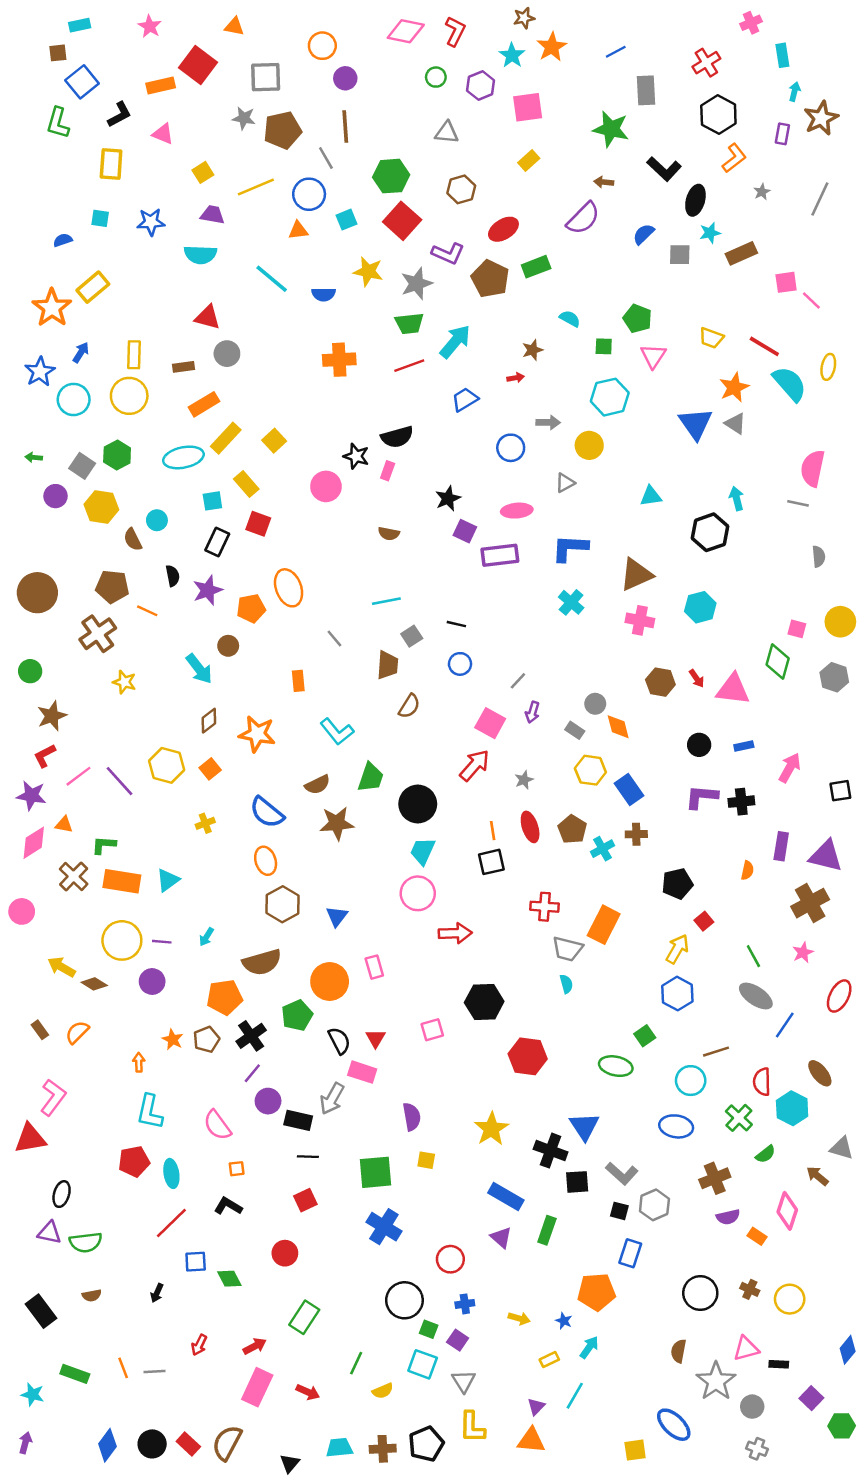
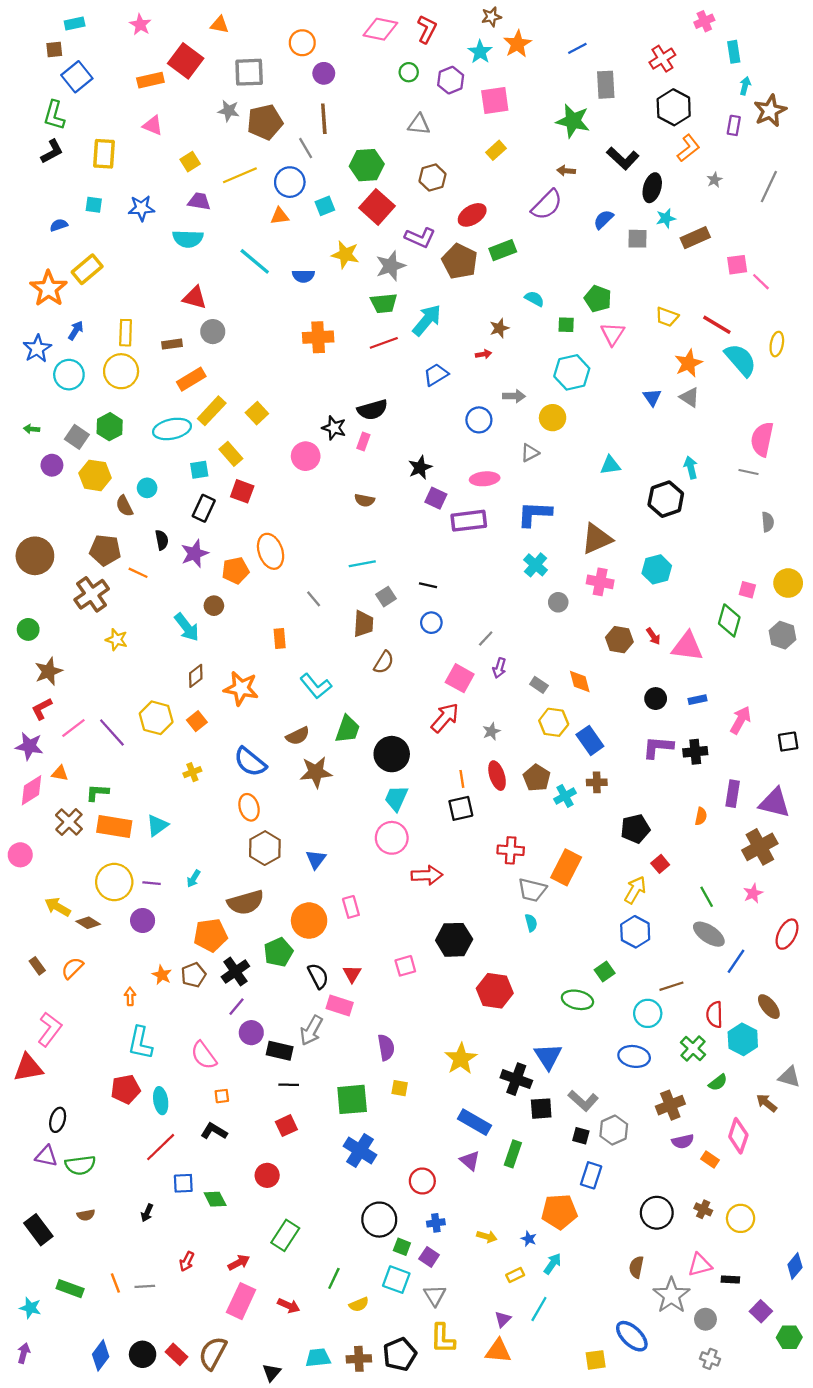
black L-shape: (119, 115) -> (52, 151), moved
blue triangle: (695, 424) -> (652, 397), size x0.6
gray circle: (595, 704) -> (558, 602), moved

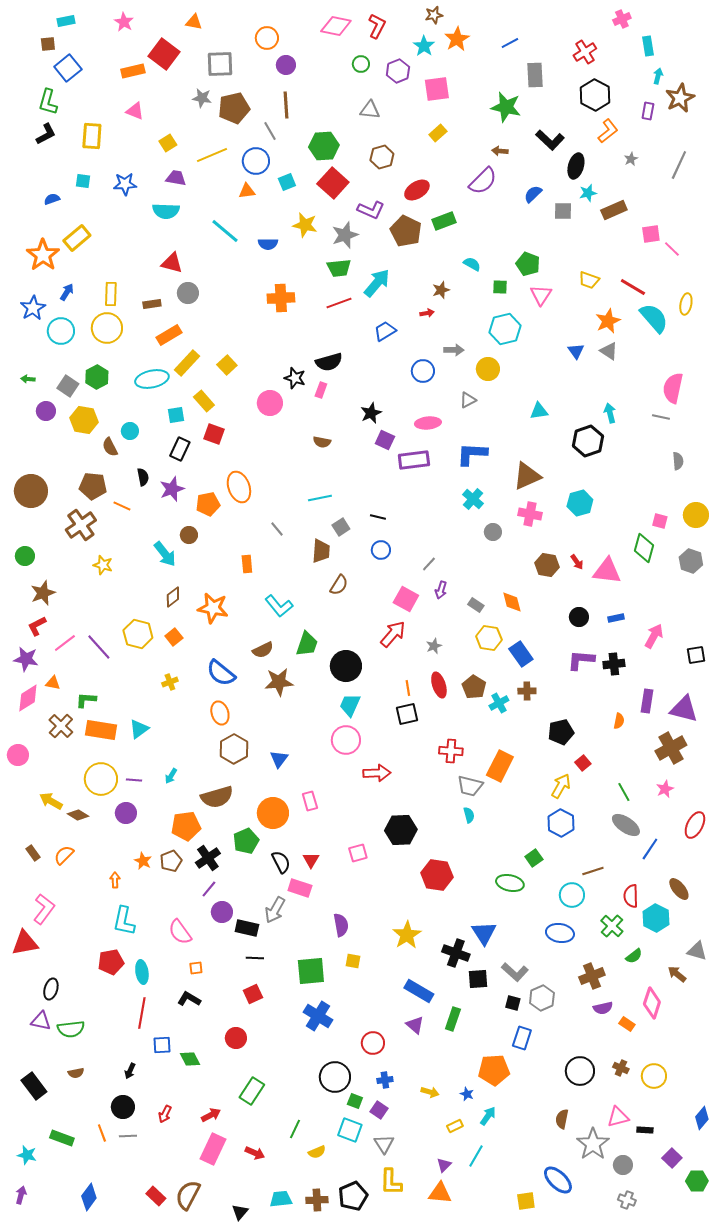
red line: (161, 1147) -> (142, 1013), turned -36
black circle: (143, 1354) -> (123, 1107), moved

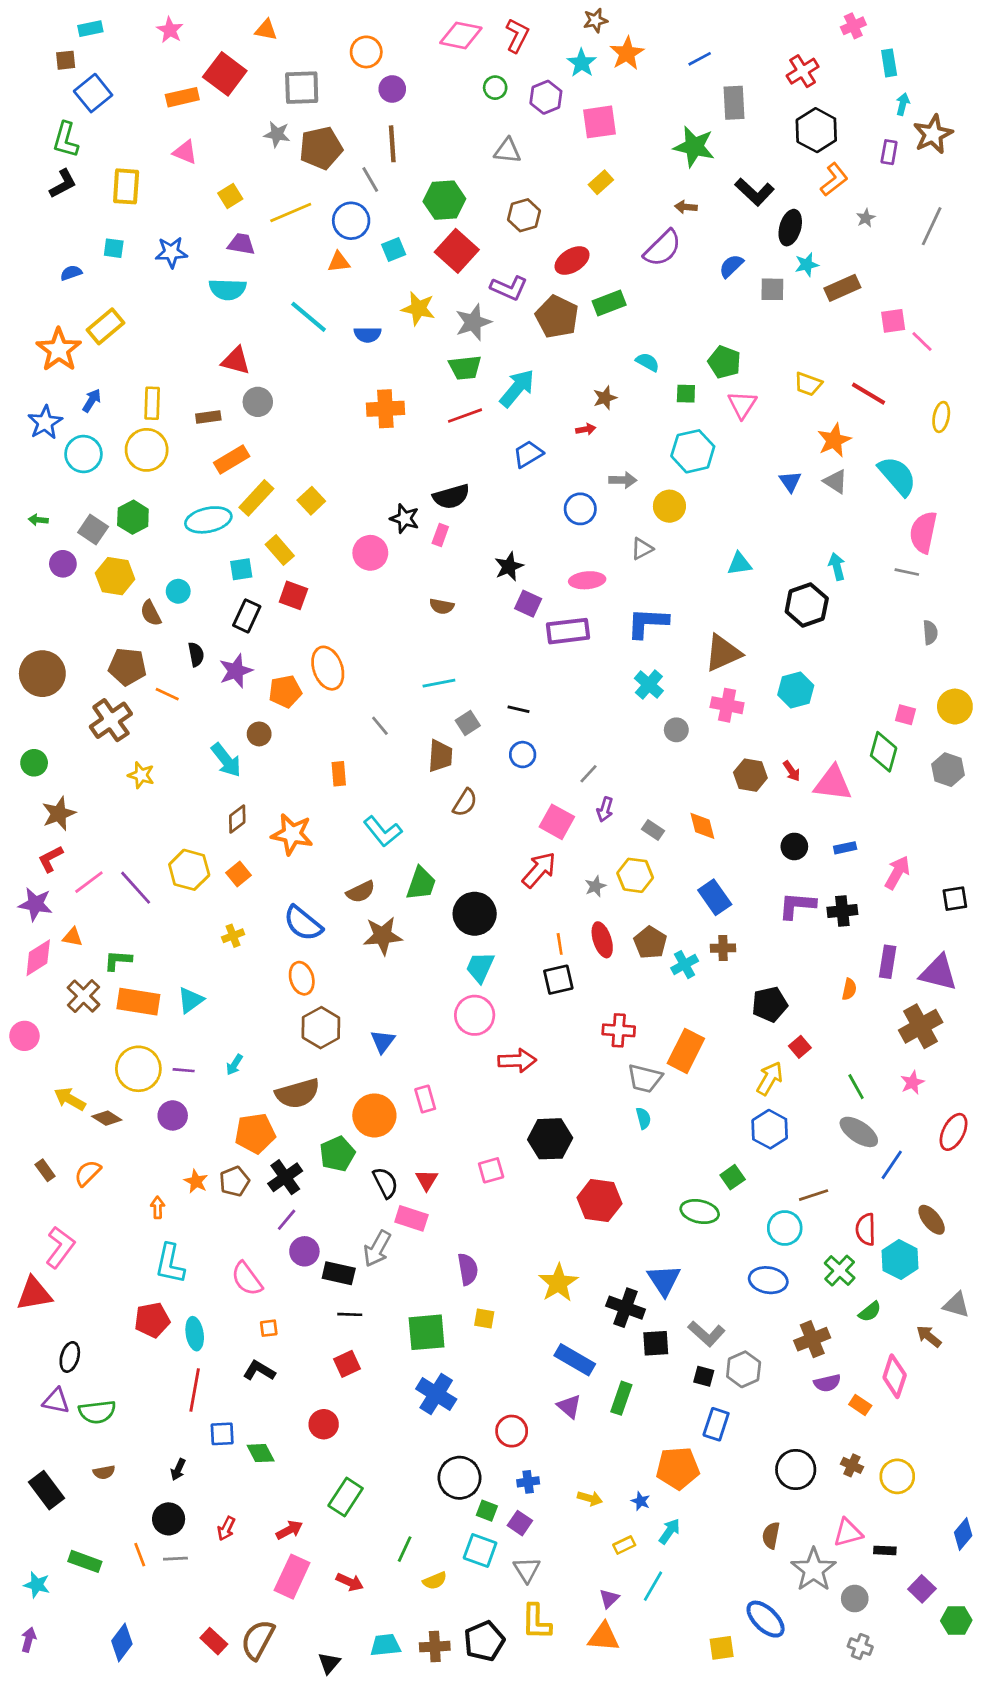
cyan semicircle: (654, 318) -> (897, 476), moved
yellow hexagon: (489, 638) -> (635, 875), moved

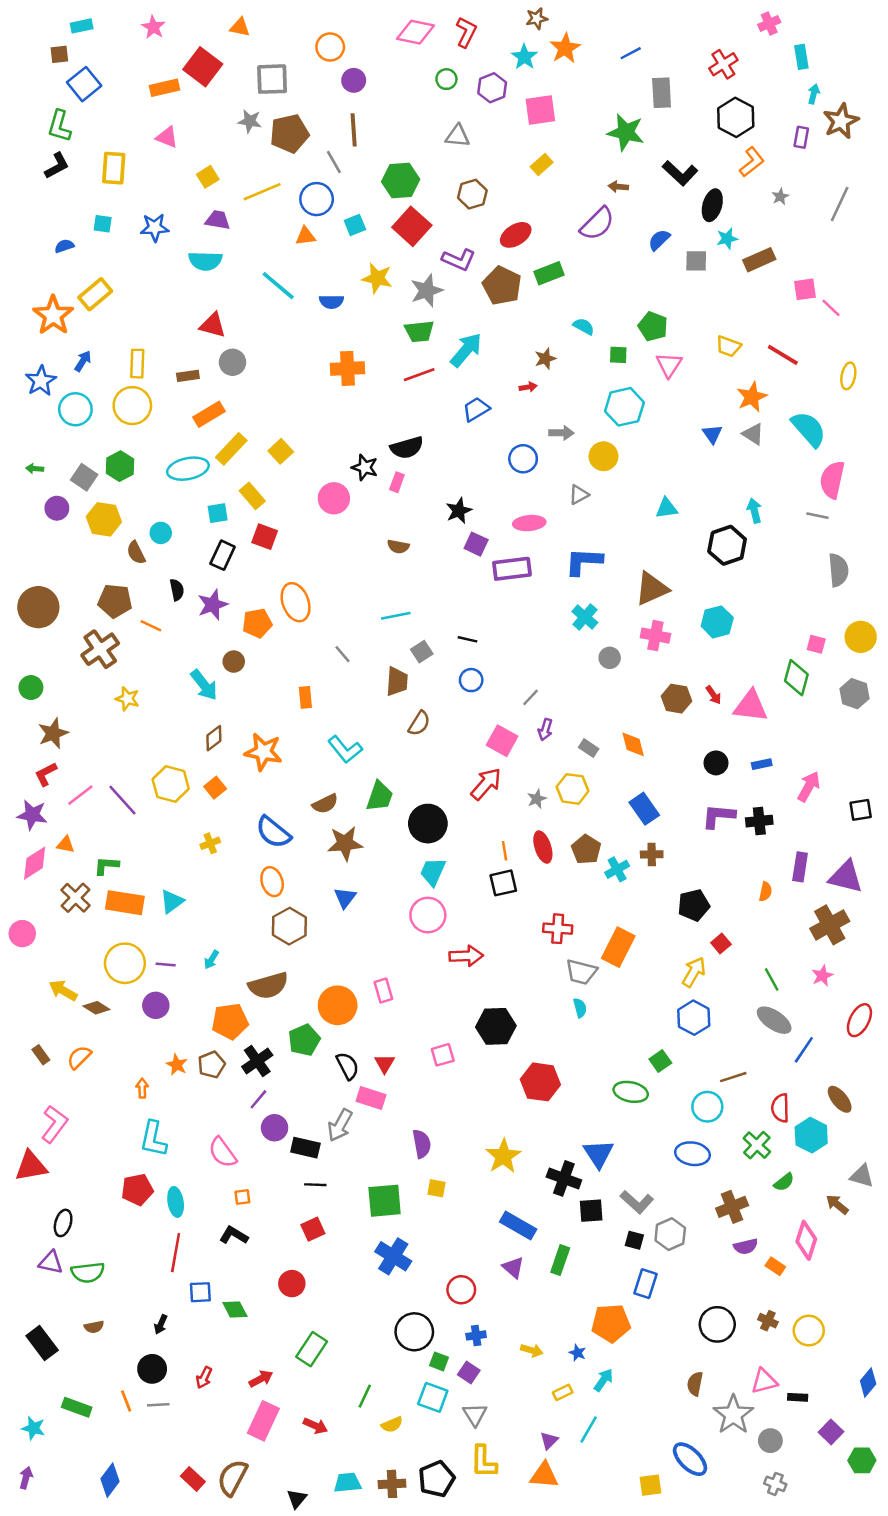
gray semicircle: (930, 632) -> (838, 570), size x1.5
blue triangle: (383, 1041) -> (345, 898), moved

